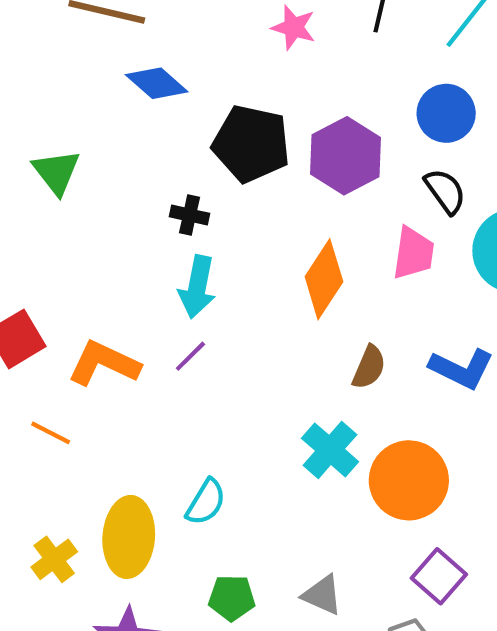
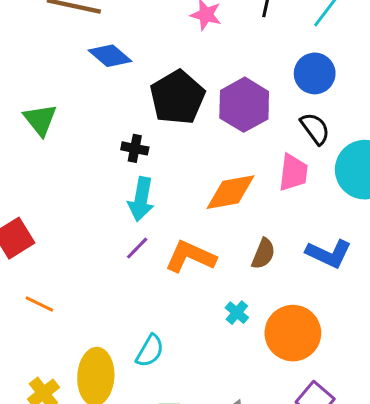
black pentagon: (251, 144) -> (177, 97), turned 30
orange diamond: (324, 279) -> (230, 192), turned 48
orange L-shape: (104, 363) -> (190, 257), moved
cyan cross: (330, 450) -> (237, 313), size x0.6

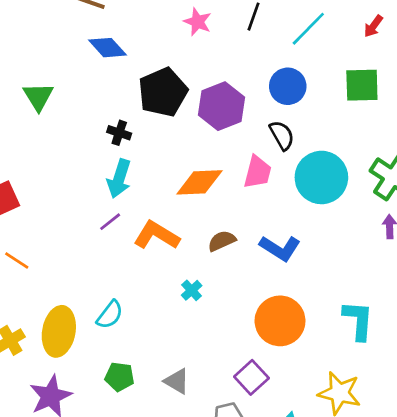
brown semicircle: (263, 254) -> (222, 241), turned -144
orange circle: (293, 333) -> (280, 321), moved

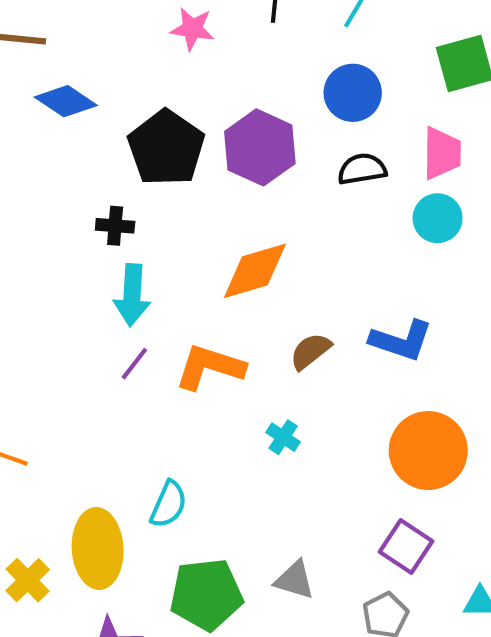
black semicircle: (282, 135) -> (362, 169), turned -56
pink trapezoid: (258, 172) -> (442, 153), moved
cyan circle: (321, 177) -> (438, 218), size x0.6
green pentagon: (120, 377) -> (206, 595), size x1.6

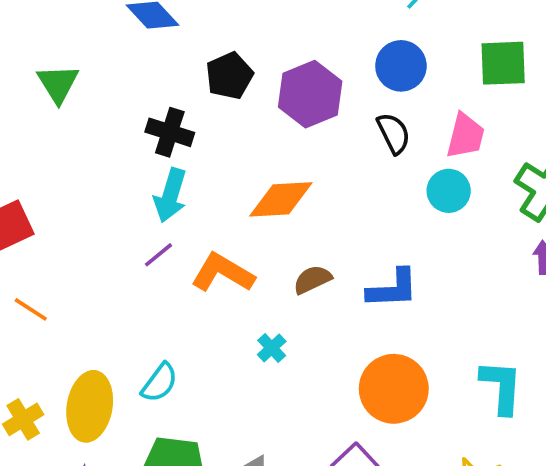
black pentagon: (166, 148) -> (229, 76), size x0.7
black semicircle: (362, 169) -> (394, 133), turned 60
black cross: (115, 226) -> (170, 132), size x1.4
blue L-shape: (401, 341) -> (393, 289), turned -34

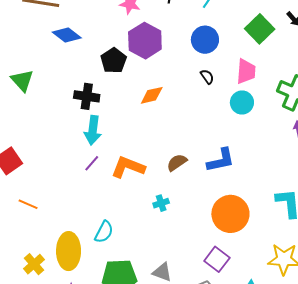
green square: (503, 63) -> (260, 29), turned -32
purple hexagon: (310, 94) -> (145, 41), moved
black semicircle: (394, 133) -> (207, 77), size x0.7
orange diamond: (281, 199) -> (152, 95), moved, size x0.7
cyan cross: (272, 348) -> (161, 203), turned 35

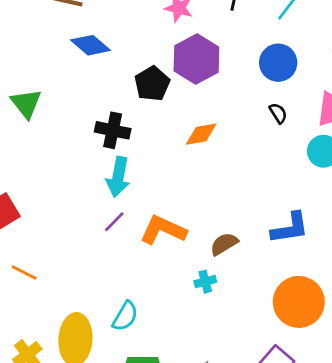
brown semicircle: (177, 163) -> (224, 244), moved

